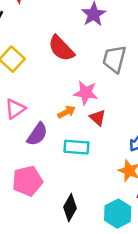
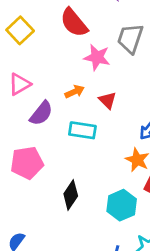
pink star: (86, 93) -> (97, 57), moved

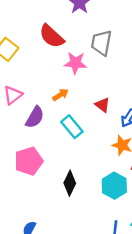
red triangle: (108, 100) -> (102, 105), moved
cyan rectangle: (82, 130) -> (72, 127), turned 50

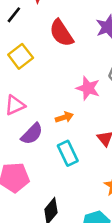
red semicircle: (52, 36) -> (61, 33), moved

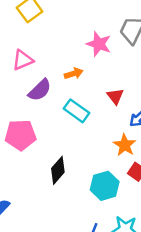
cyan rectangle: (68, 153) -> (77, 111), turned -30

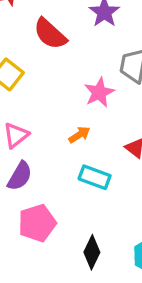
pink star: (99, 44) -> (99, 92), turned -30
purple semicircle: (40, 90) -> (20, 176), moved

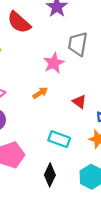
cyan rectangle: (95, 177) -> (59, 139), moved

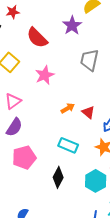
pink star: (54, 63) -> (45, 75), moved
orange arrow: (40, 93) -> (68, 108), moved

